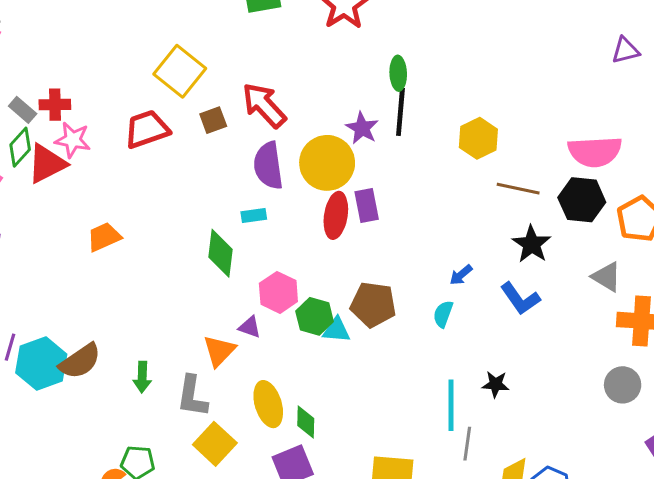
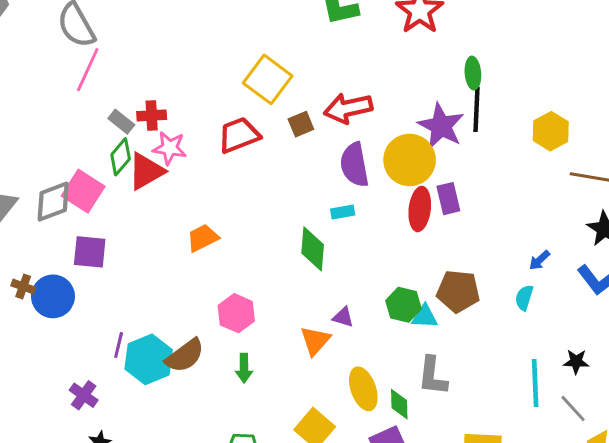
red arrow: (264, 105) -> (348, 108), turned -57
purple star: (362, 128) -> (441, 126), size x1.5
pink hexagon: (278, 292) -> (236, 313), moved
gray L-shape: (192, 396) -> (433, 376), moved
gray line: (467, 444) -> (573, 408), moved, turned -48

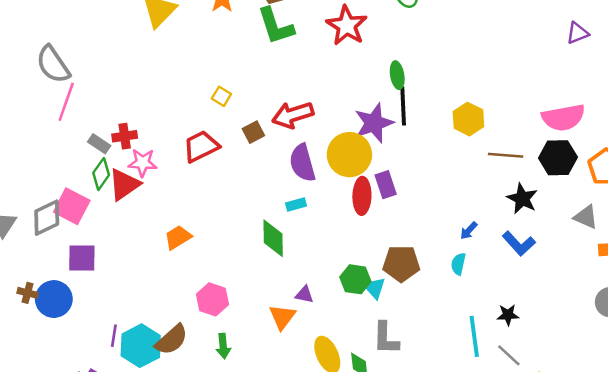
yellow square: (268, 79) -> (221, 96), size x0.5
purple star: (441, 126) -> (374, 123), turned 30
cyan triangle: (425, 317) -> (374, 288), turned 50

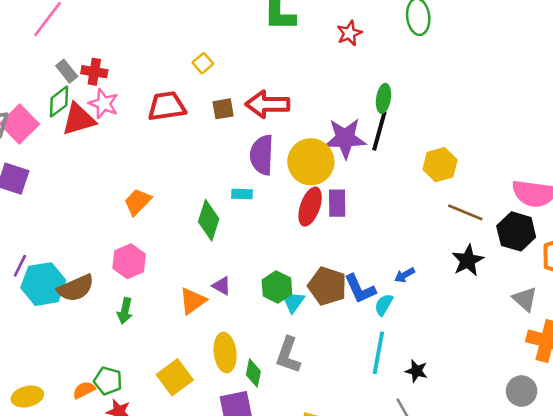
red star: (347, 26) -> (349, 33), size x0.6
orange trapezoid: (178, 237) -> (138, 202), moved, turned -32
blue L-shape: (519, 243) -> (360, 289), moved
cyan line: (474, 336) -> (378, 353), moved

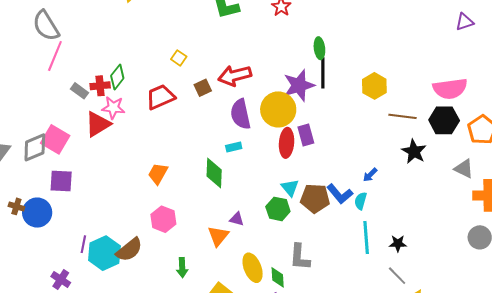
green diamond: (59, 102) -> (117, 77), moved
cyan triangle: (293, 302) -> (290, 188), moved
green arrow: (125, 311) -> (182, 268), moved

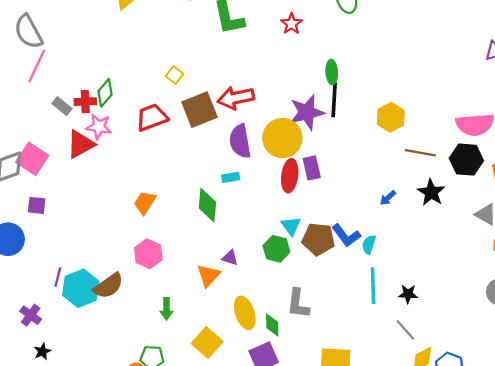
brown square: (203, 88) -> (200, 110), size x1.8
blue arrow: (370, 175) -> (388, 198), moved
purple square: (61, 181) -> (37, 205), size x0.7

